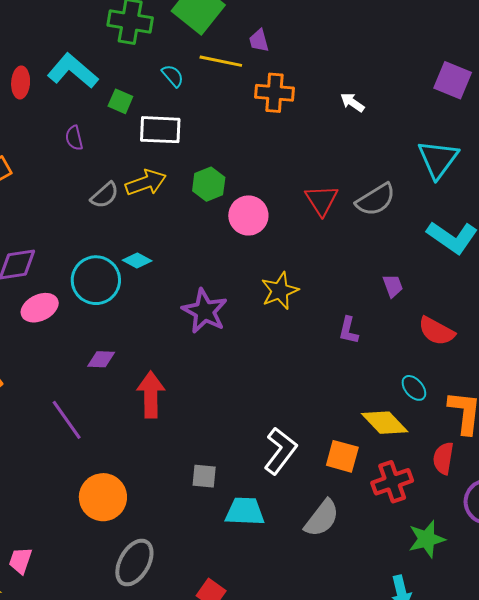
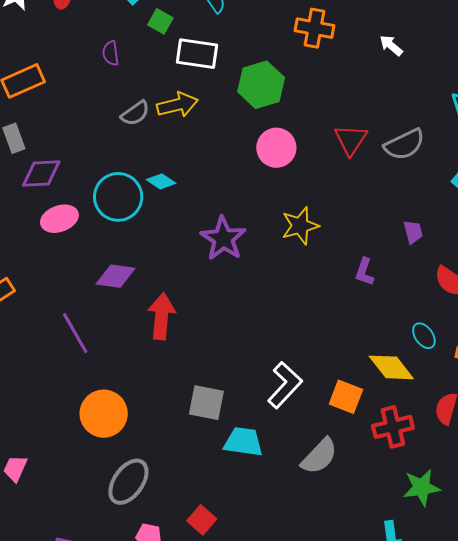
green hexagon: (209, 184) -> (261, 85), moved, size x1.4
purple diamond: (101, 359) -> (116, 276), size x1.4
gray square: (204, 476) -> (206, 403), size x1.4

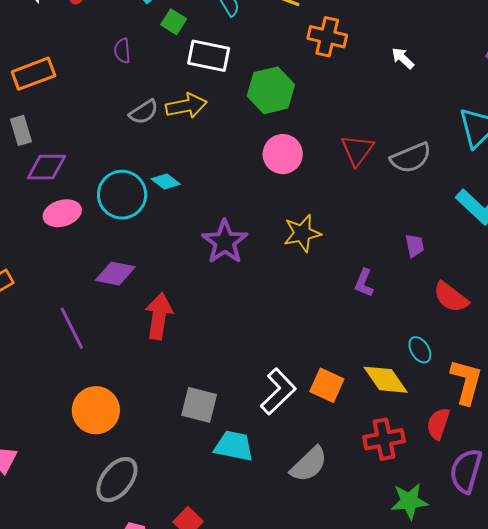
orange square: (346, 397) -> (327, 385), moved

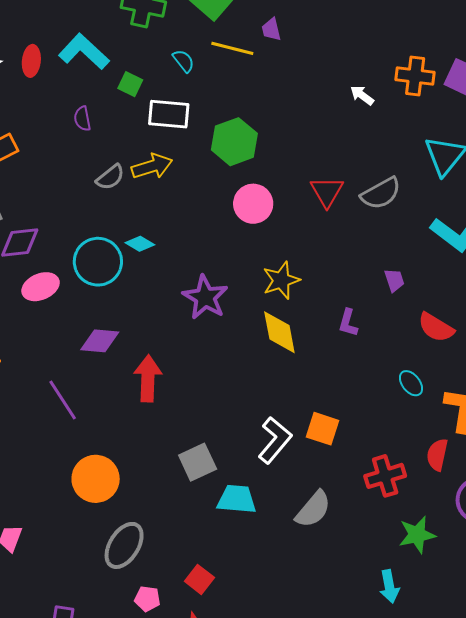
orange cross: (327, 37) -> (415, 76), moved
yellow diamond: (386, 380) -> (279, 332), moved, turned 30
gray square: (199, 405) -> (198, 462), turned -33

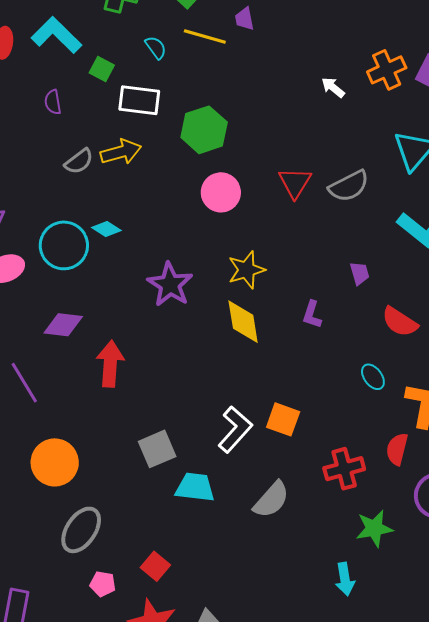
orange cross: (415, 76) -> (387, 70), turned -33

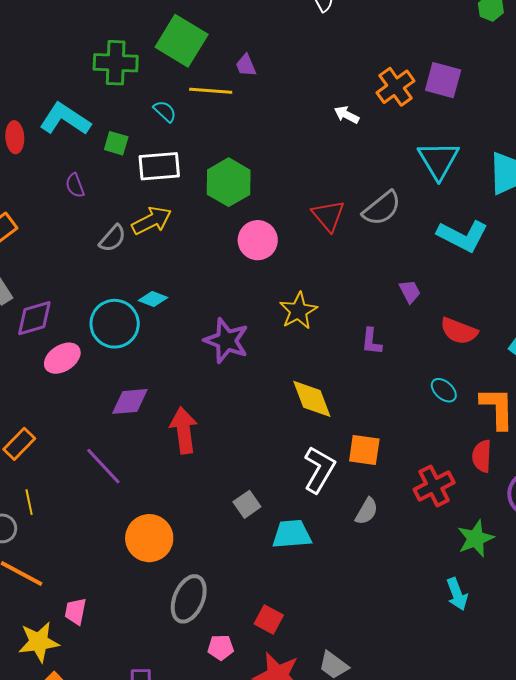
yellow diamond: (243, 322) -> (312, 399), moved
gray square: (157, 449) -> (247, 504), size x0.7
gray semicircle: (271, 500) -> (367, 511), moved, size x0.7

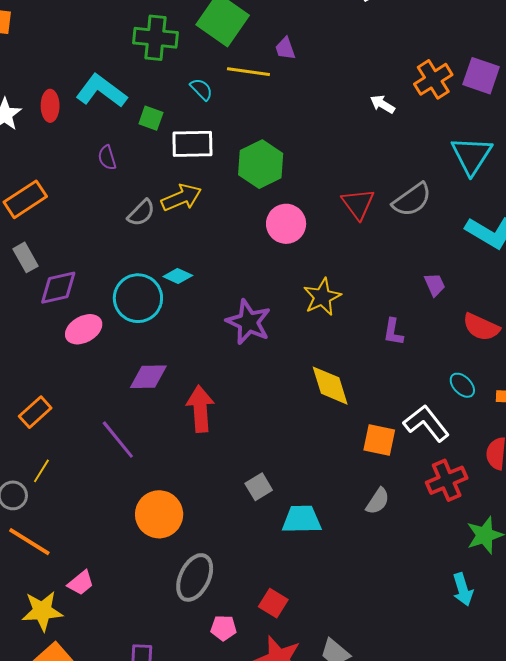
white L-shape: (319, 469) -> (426, 423), moved, turned -72
yellow line: (29, 502) -> (41, 471), turned 40
pink trapezoid: (75, 611) -> (81, 583), turned -144

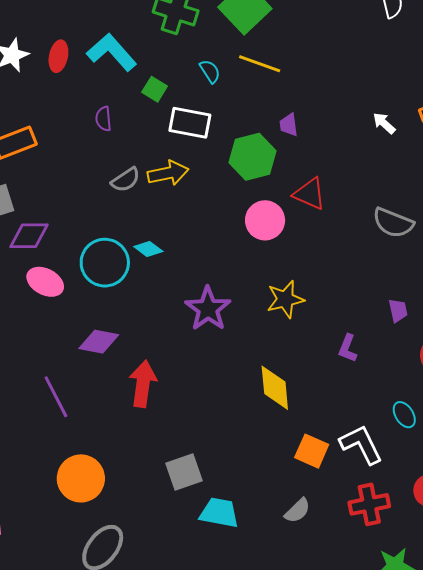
purple trapezoid: (285, 49) -> (289, 125), moved
gray semicircle: (412, 200) -> (393, 223), turned 45
red triangle: (358, 204) -> (310, 194), moved, turned -42
pink ellipse: (84, 329) -> (45, 282), turned 45
gray square: (259, 487) -> (184, 472), size x1.4

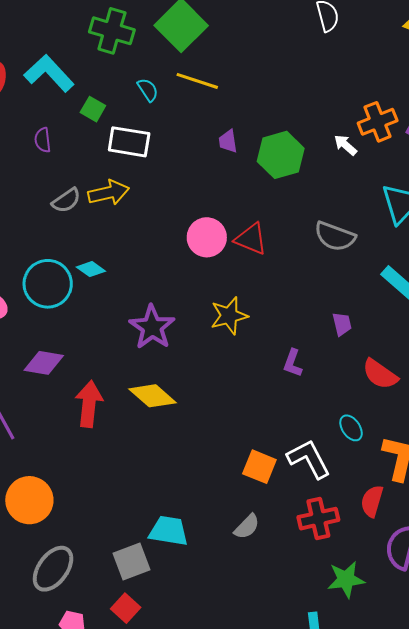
white arrow: (384, 123) -> (345, 145), moved
green hexagon: (252, 157) -> (281, 155), moved
red triangle: (310, 194) -> (251, 239), moved
yellow diamond: (275, 388) -> (152, 396), moved, turned -42
gray square: (184, 472) -> (132, 561), moved

